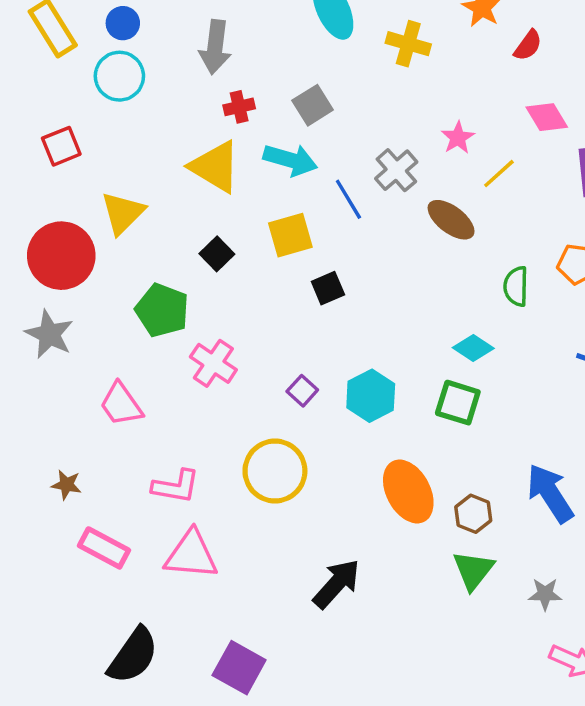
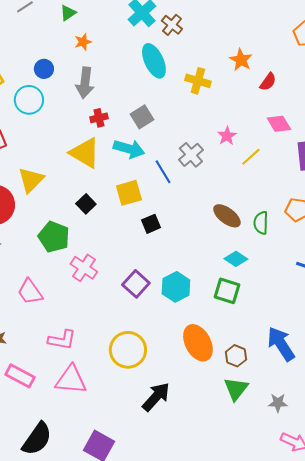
blue circle: (123, 23) -> (44, 69), moved
brown ellipse: (451, 220) -> (227, 216), moved
purple square: (302, 391) -> (136, 284), size x1.5
yellow circle: (275, 471) -> (128, 350), moved

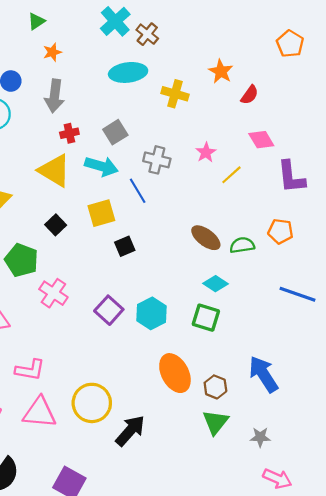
cyan ellipse: (154, 61) -> (128, 72), turned -72
gray cross: (191, 155) -> (157, 160), moved, turned -35
green semicircle: (261, 223) -> (242, 245), turned 80
yellow circle: (128, 350) -> (92, 403), moved

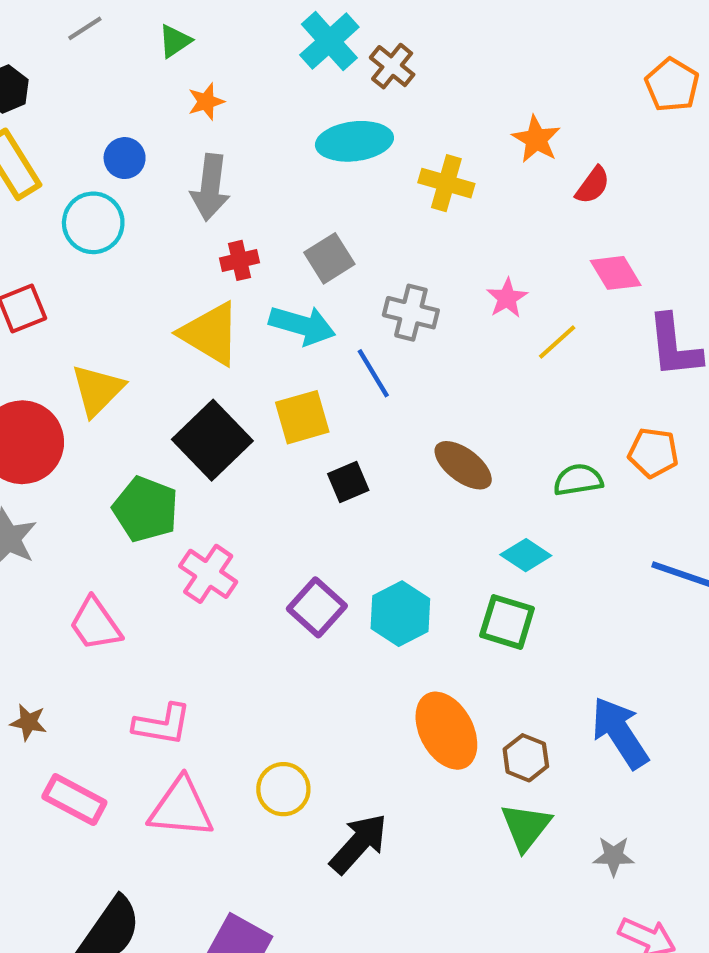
black square: (56, 225) -> (212, 440), size x1.8
brown ellipse: (206, 238) -> (463, 465), moved
yellow circle: (92, 403) -> (283, 789), size x0.7

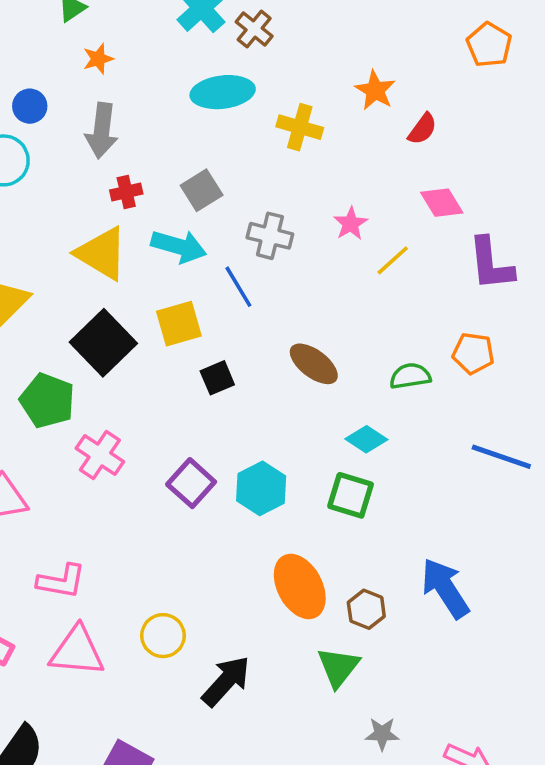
green triangle: (526, 827) -> (338, 667), moved
gray star: (614, 856) -> (382, 734), moved

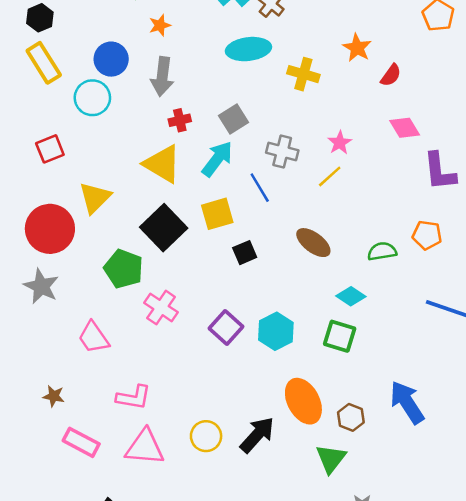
blue circle: (30, 106) -> (111, 59), size x1.4
cyan arrow: (179, 246) -> (217, 159), turned -69
yellow line: (393, 260) -> (330, 176), moved
black arrow: (226, 681) -> (257, 435), moved

